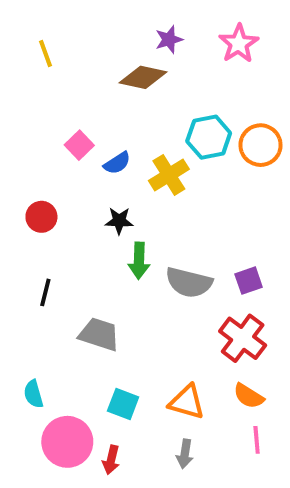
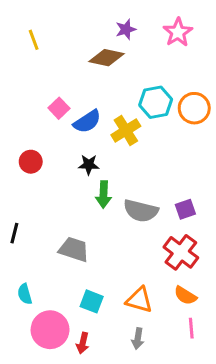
blue semicircle: (117, 163) -> (87, 122), size x1.4
black line: (45, 292) -> (14, 233), moved

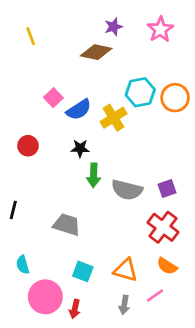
pink line: (191, 328) -> (155, 295), moved, turned 60

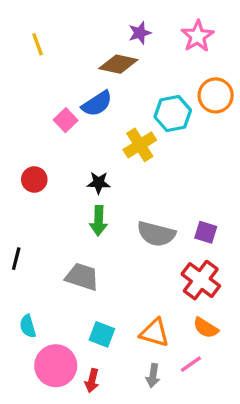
orange circle: (175, 98) -> (216, 95), moved
blue semicircle: (79, 110) -> (97, 104), moved
green arrow: (93, 175) -> (99, 221), moved
purple square: (167, 189) -> (206, 232), turned 36

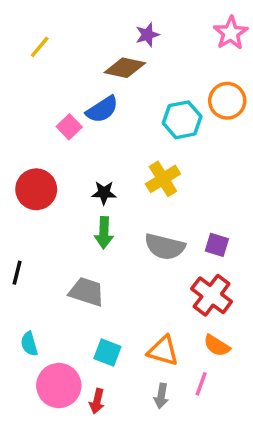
pink star: (197, 36) -> (231, 33), moved
yellow line: (38, 44) -> (40, 47), turned 60
yellow cross: (140, 145) -> (163, 179), moved
red circle: (34, 179) -> (36, 189), size x1.5
pink line: (191, 364) -> (201, 384), turned -35

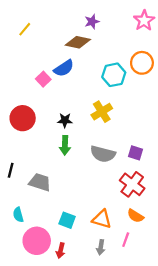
gray trapezoid: (87, 292) -> (40, 182), moved

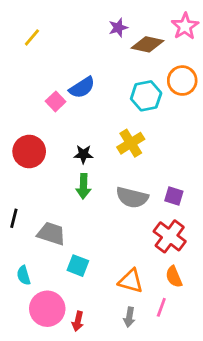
brown diamond: (78, 42) -> (147, 44), moved
orange semicircle: (135, 216) -> (174, 277), turned 35
cyan square: (67, 220) -> (78, 266), moved

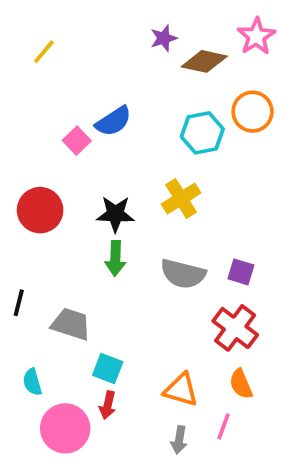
black star: (83, 154) -> (115, 214), size x1.4
red arrow: (78, 321) -> (108, 405), moved

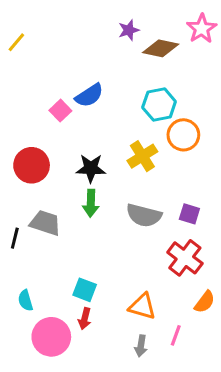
yellow line: (44, 52) -> (16, 42), moved
orange circle: (253, 112) -> (183, 135), moved
gray trapezoid: (71, 324) -> (45, 223), moved
orange semicircle: (241, 384) -> (205, 302), moved, turned -120

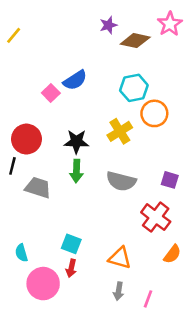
purple square: (189, 214) -> (170, 180), moved
black line: (15, 238) -> (12, 166), moved
pink line: (176, 335) -> (148, 299), moved

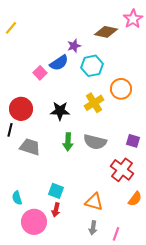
purple star: (108, 25) -> (74, 46), moved
cyan hexagon: (134, 88) -> (92, 66), moved
green arrow: (76, 171) -> (68, 142), moved

